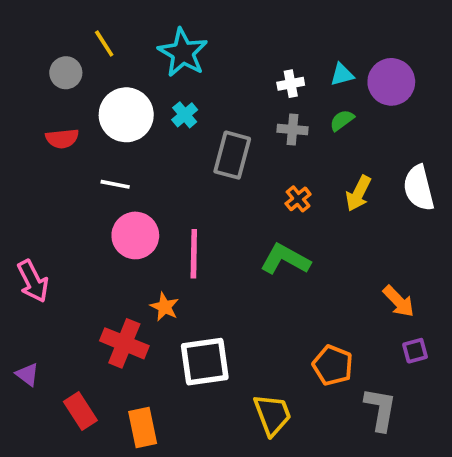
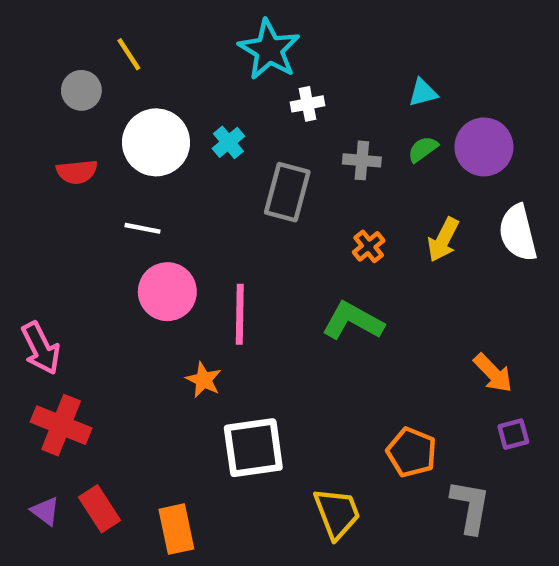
cyan star: (183, 53) -> (269, 50), moved
purple circle: (391, 82) -> (484, 147), moved
white cross: (291, 84) -> (308, 104), moved
red cross: (124, 343) -> (61, 425), moved
purple triangle: (27, 374) -> (45, 511), moved

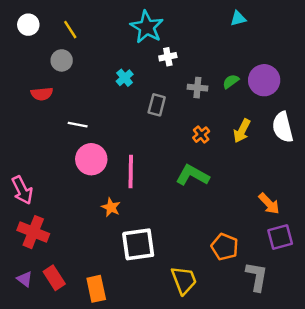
gray circle: (81, 90) -> (62, 60), moved
cyan triangle: (423, 93) -> (238, 18), moved
white circle: (156, 142) -> (28, 25), moved, size x0.6
gray rectangle: (287, 192) -> (157, 105), size x0.7
purple square: (513, 434) -> (280, 237), size x1.5

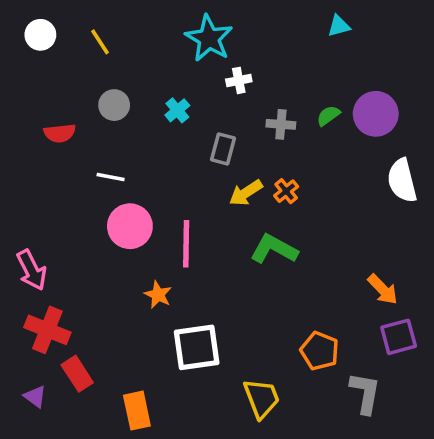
gray circle: (62, 60) -> (114, 105), moved
yellow arrow: (242, 131) -> (246, 193), moved, turned 30
red rectangle: (54, 278) -> (77, 374), moved

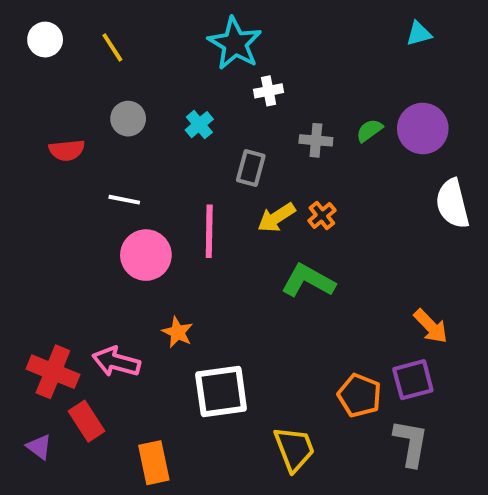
cyan triangle: (339, 26) -> (419, 34), moved
pink line: (186, 244) -> (209, 231), moved
pink arrow: (32, 270) -> (116, 362), moved, turned 132
purple square: (399, 337) -> (413, 380), moved

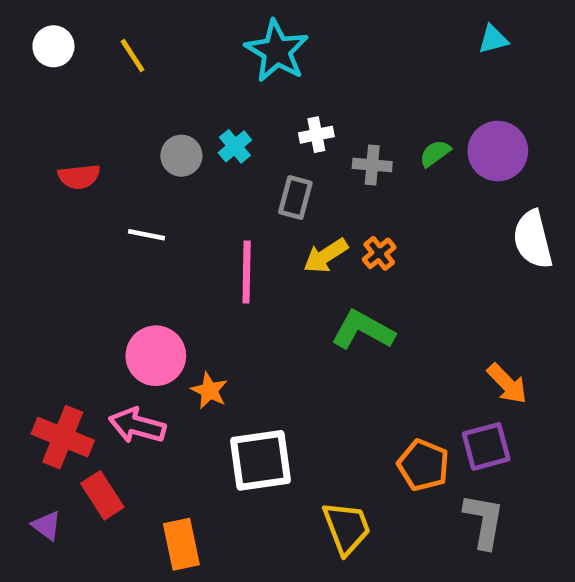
white cross: (269, 91) -> (316, 135), moved
gray circle: (128, 119) -> (181, 156), moved
pink circle: (146, 255) -> (156, 356), moved

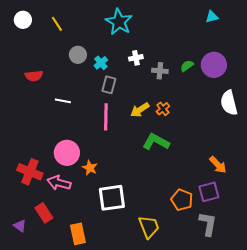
gray circle: (181, 156) -> (78, 55), moved
gray rectangle: (295, 198) -> (109, 85), moved
red cross: (63, 437) -> (30, 172), moved

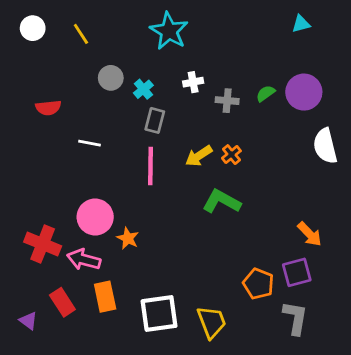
white square: (112, 198) -> (159, 314), moved
orange rectangle: (78, 234) -> (105, 297), moved

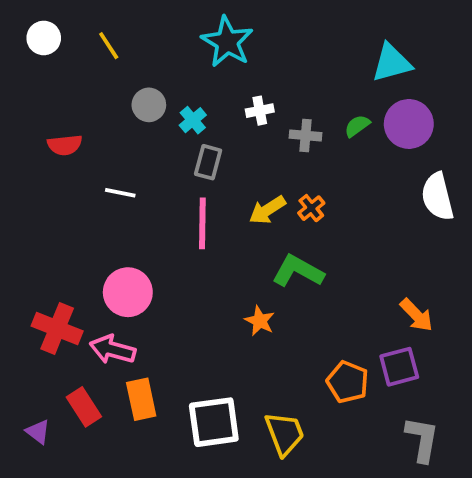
cyan triangle: (301, 24) -> (392, 63), moved, size x1.6
orange star: (128, 238) -> (260, 321), moved
gray L-shape: (295, 318) -> (422, 439), moved

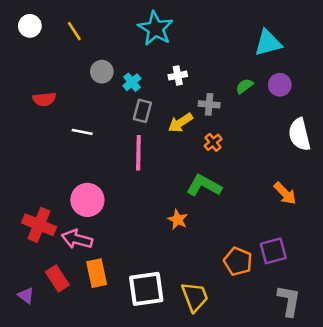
purple circle: (409, 124) -> (280, 85), size x0.7
gray cross: (306, 135) -> (209, 104), moved
yellow arrow: (267, 210) -> (180, 123), moved
orange arrow: (416, 315) -> (285, 193), moved

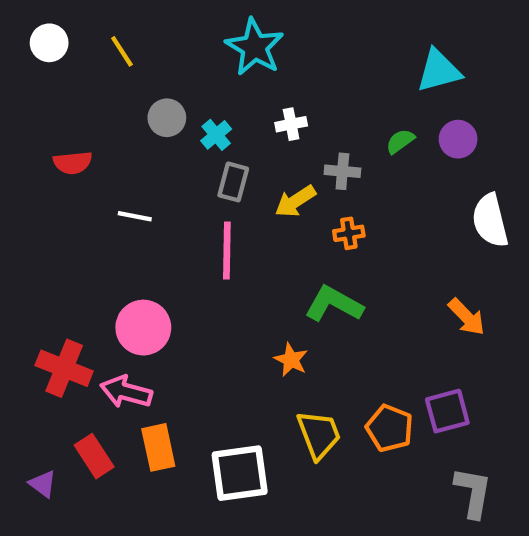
orange cross: (213, 142) -> (349, 233), turned 30
yellow trapezoid: (195, 297) -> (319, 435), moved

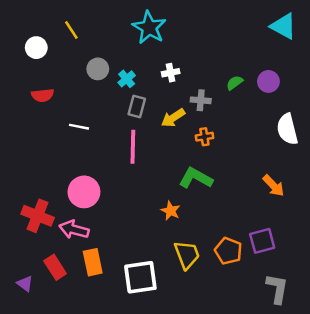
white circle: (49, 43) -> (36, 48), moved
cyan triangle: (439, 71) -> (284, 26), moved, turned 44

